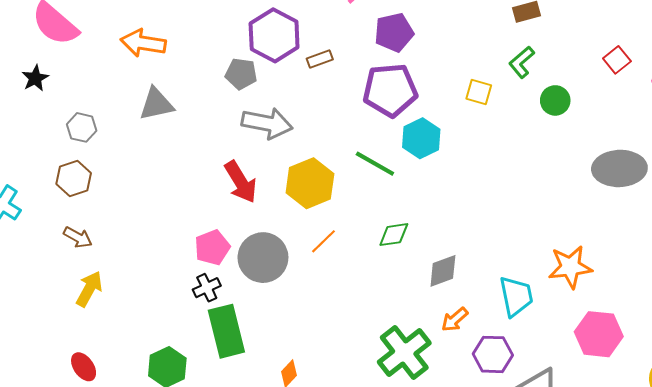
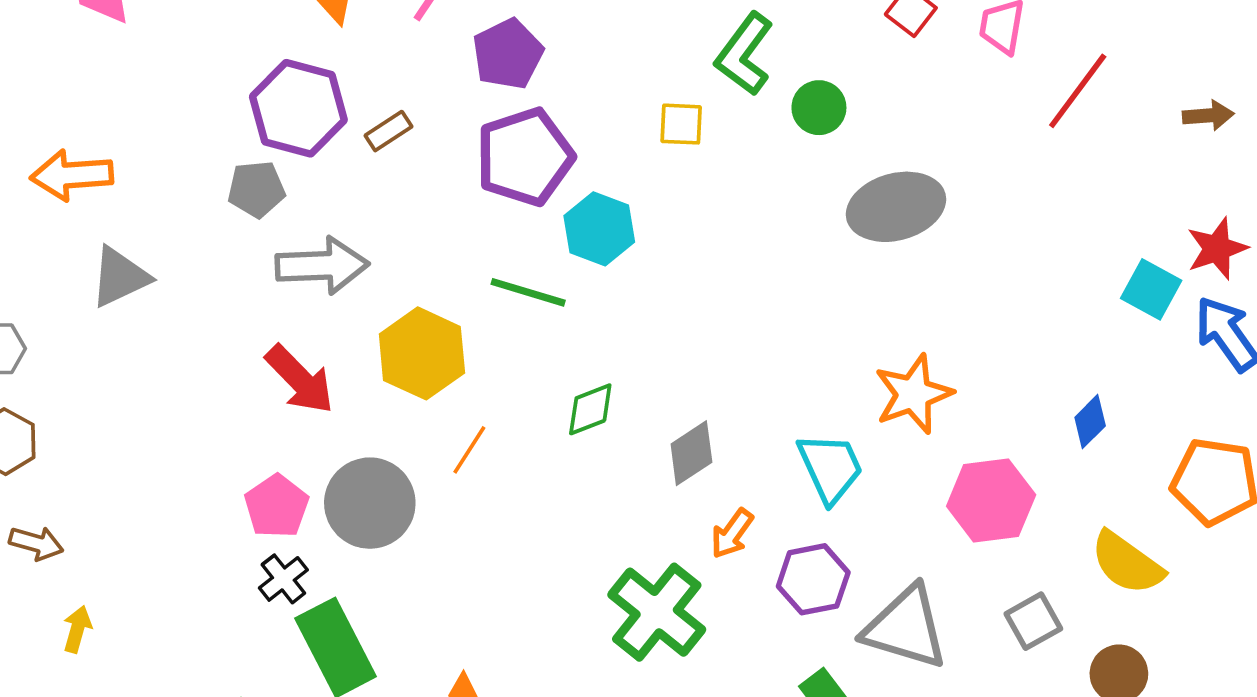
green L-shape: (522, 62) -> (744, 54), size x1.4
gray ellipse: (619, 168) -> (896, 207), moved
yellow arrow: (89, 289) -> (77, 629), size x0.7

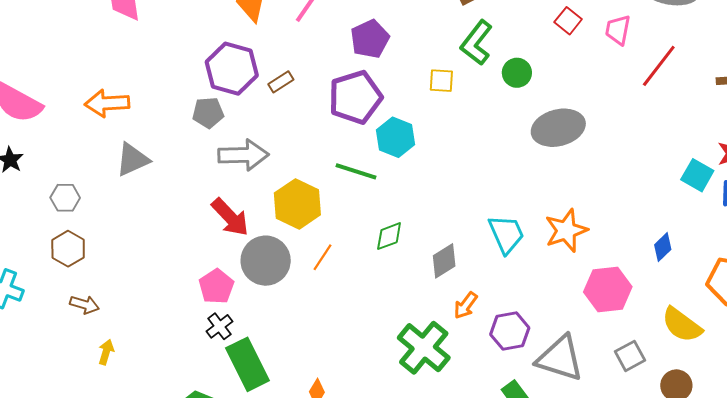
purple pentagon: (508, 54) -> (370, 39), moved
cyan trapezoid: (830, 468) -> (506, 234), moved
gray circle: (370, 503) -> (266, 261), moved

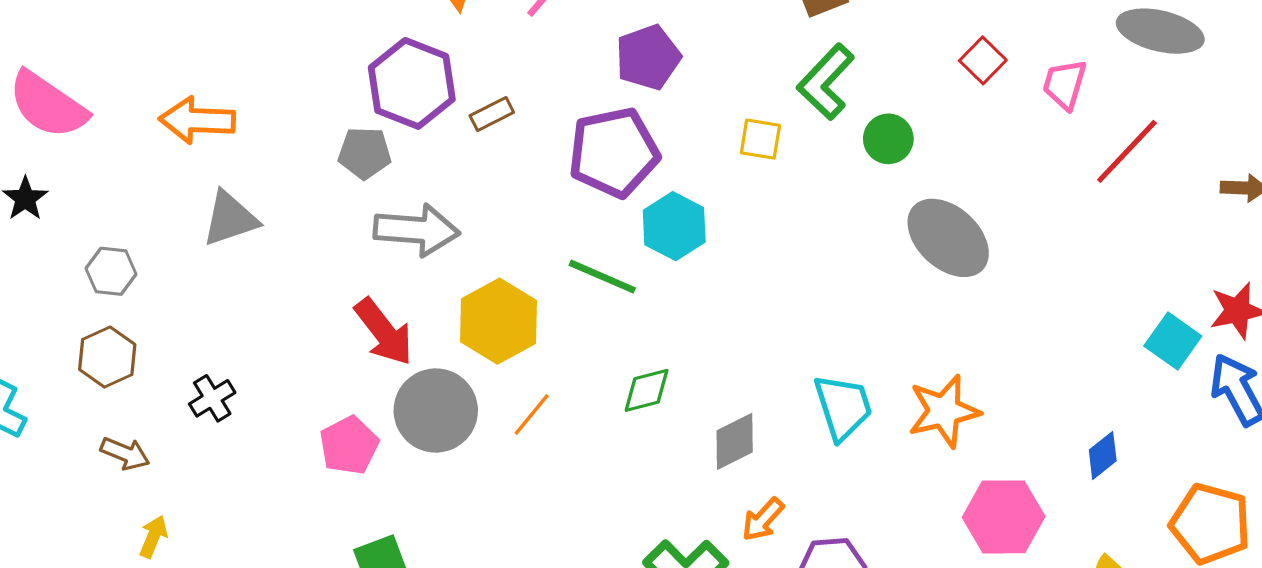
gray ellipse: (558, 128) -> (948, 238), turned 51
black cross: (219, 326) -> (212, 398), moved

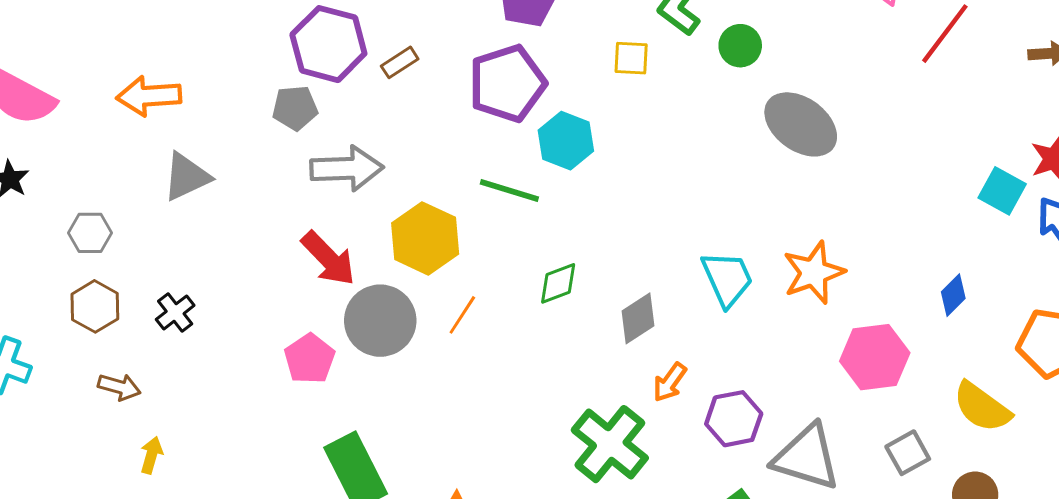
black cross: (212, 398) -> (175, 312), moved

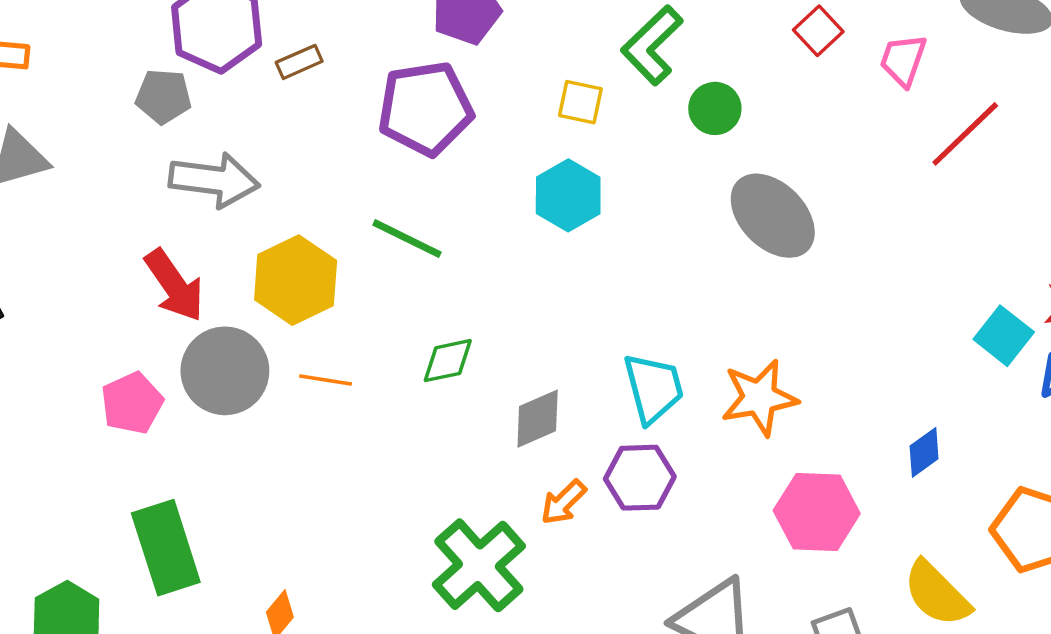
cyan hexagon: (566, 141) -> (568, 195), moved
orange line: (462, 315) -> (326, 380), turned 57
purple hexagon: (734, 419) -> (640, 478), moved

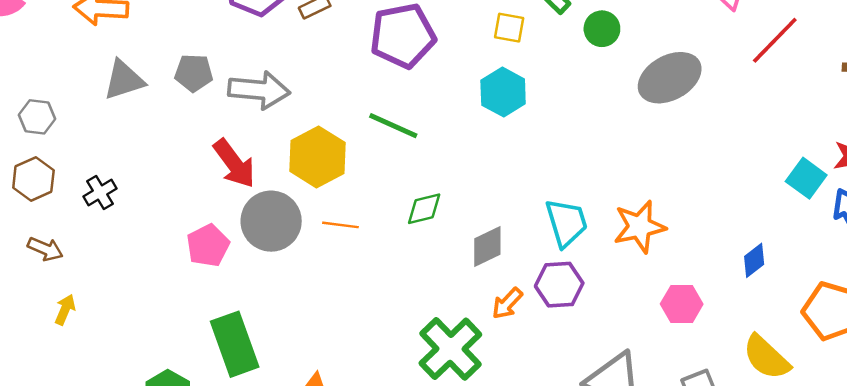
gray pentagon: (163, 96) -> (194, 73), moved
gray ellipse: (773, 216) -> (670, 78), moved, turned -72
pink hexagon: (817, 512) -> (682, 304), size x0.7

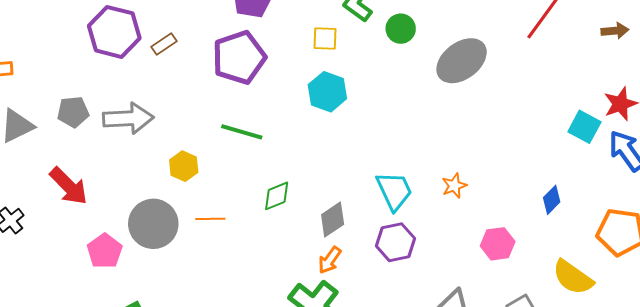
yellow hexagon: (317, 157) -> (184, 166), size x0.6
red arrow: (234, 164) -> (69, 186), moved
orange star: (640, 227) -> (454, 186), size x0.6
orange arrow: (507, 303) -> (330, 260), moved

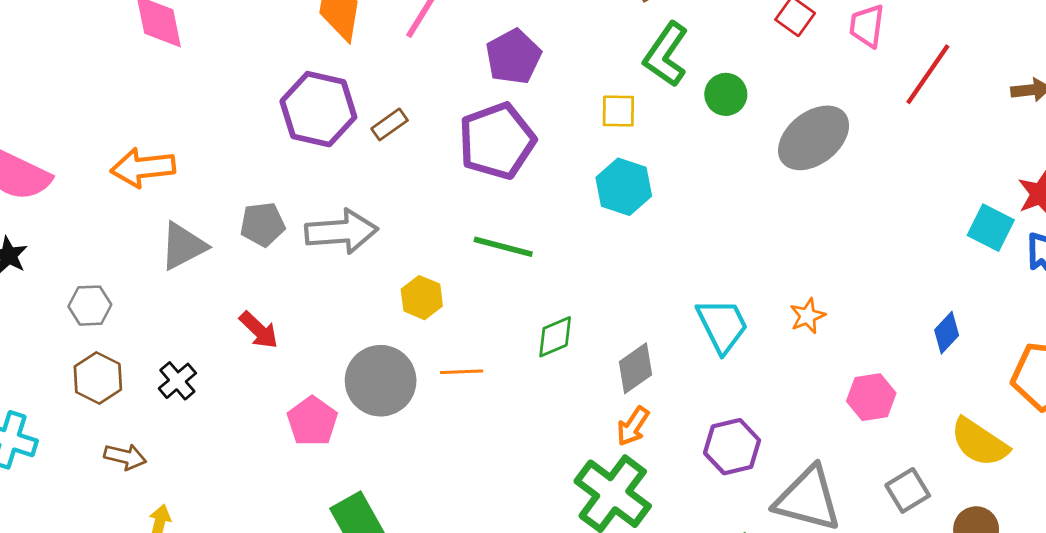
red arrow: (69, 186) -> (259, 330), size x0.7
purple hexagon: (395, 242) -> (732, 447), moved

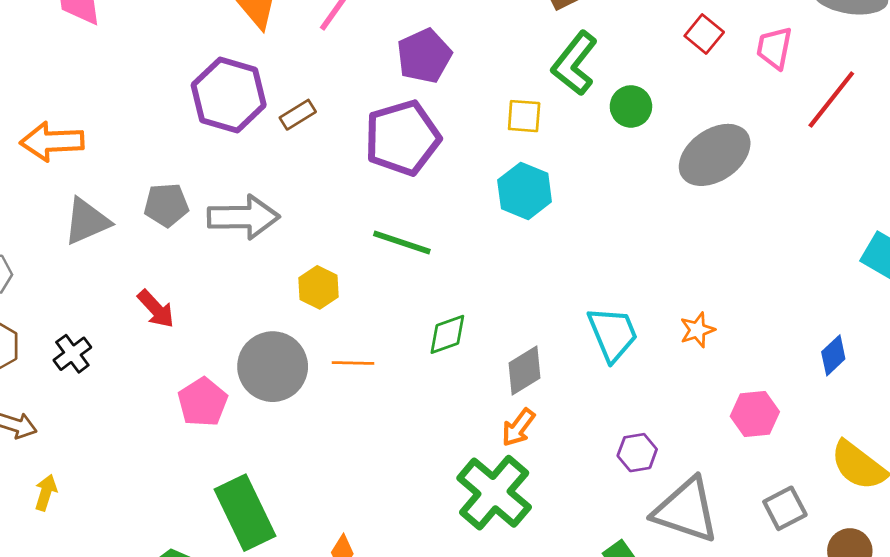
purple hexagon: (732, 447) -> (637, 453), moved, size x0.7

